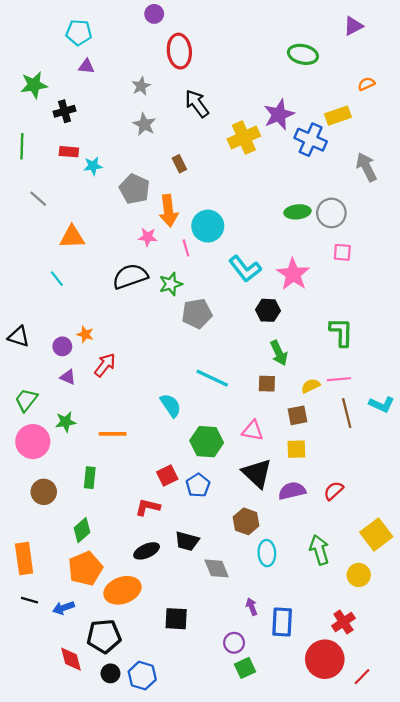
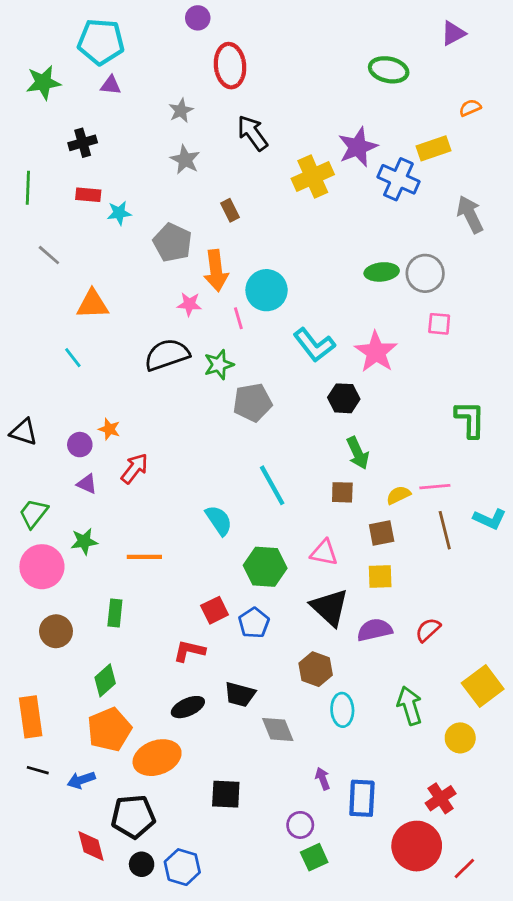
cyan pentagon: (79, 32) -> (101, 42), size x1.4
green star: (34, 85) -> (43, 82), moved
green L-shape: (341, 332) -> (470, 419), moved
cyan line: (212, 378) -> (272, 485), turned 36

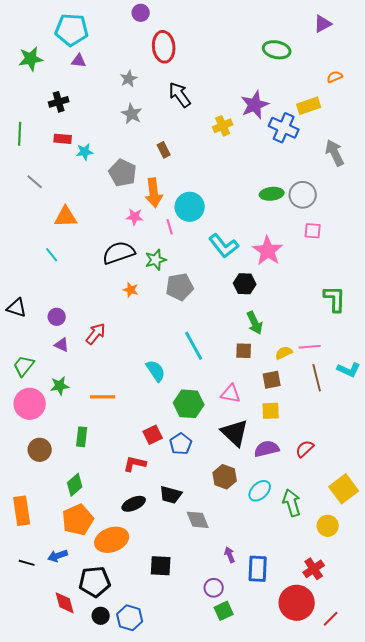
yellow cross: (313, 176) -> (223, 126), size x0.7
orange star: (109, 429) -> (131, 290), moved
cyan ellipse: (342, 710) -> (260, 491), moved, turned 50
black line: (38, 770) -> (27, 563), moved

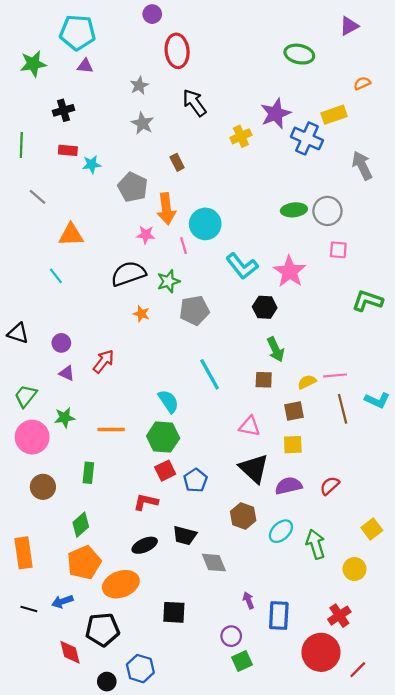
green L-shape: (335, 299) -> (367, 301), moved, turned -72
green hexagon: (189, 404) -> (163, 437), moved
yellow square: (344, 489) -> (372, 529), size x0.7
black circle: (101, 616) -> (107, 682), moved

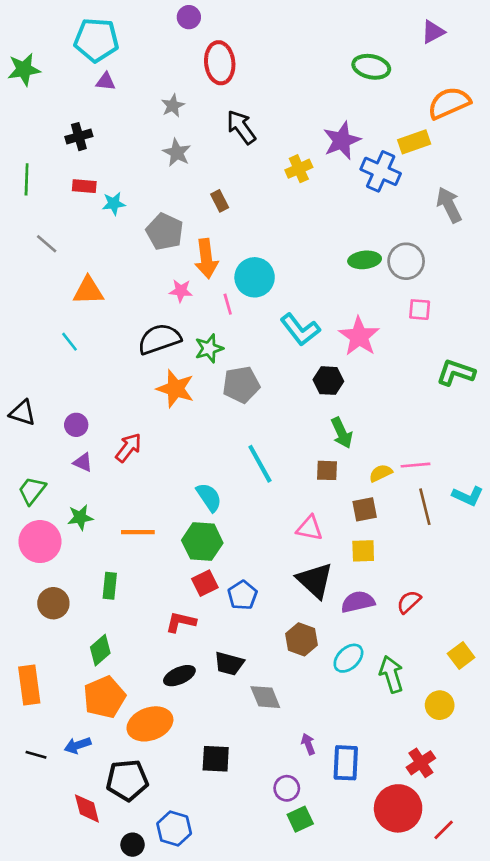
green star: (33, 64) -> (24, 69), moved
orange semicircle: (362, 83) -> (449, 103), size x2.0
orange star: (141, 314) -> (175, 389), size x1.8

